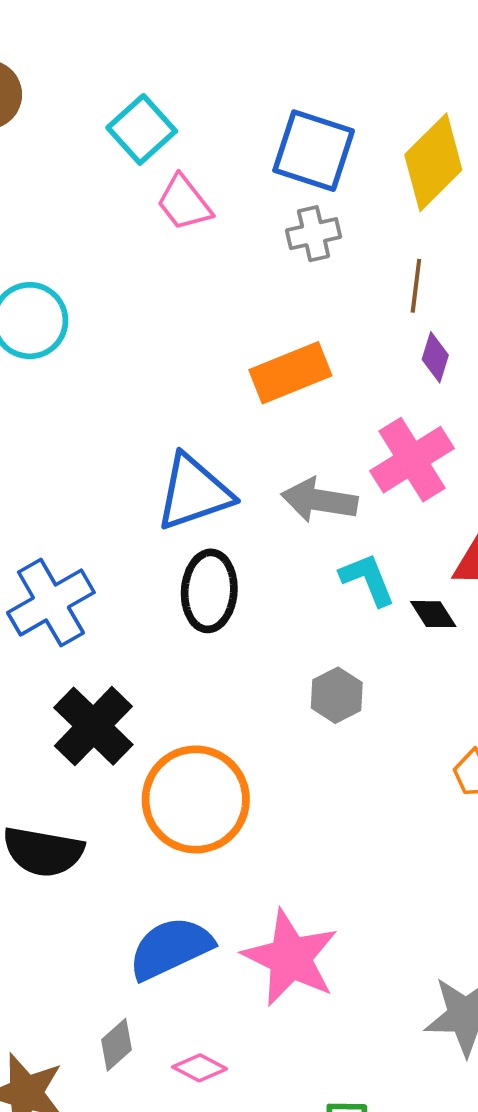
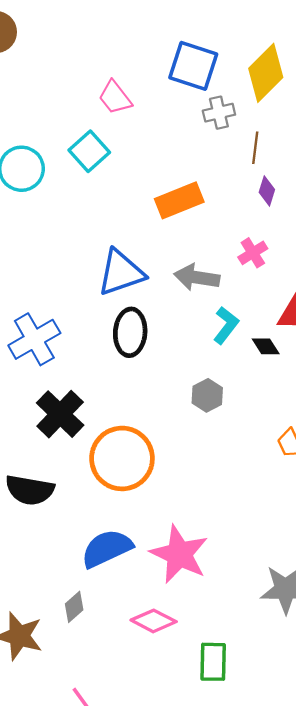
cyan square: (142, 129) -> (89, 151), moved
gray cross: (314, 234) -> (219, 113), moved
pink cross: (412, 460) -> (253, 253), size x0.6
cyan L-shape: (368, 579) -> (226, 325), turned 60
pink diamond: (200, 1068) -> (154, 621), moved, size x1.4

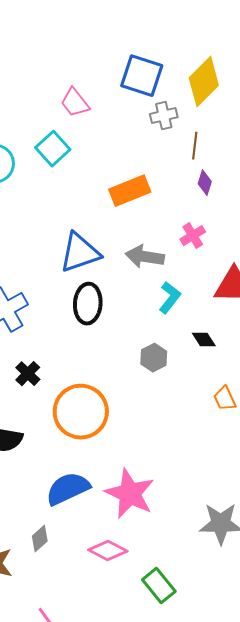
black diamond: (266, 346) -> (204, 340), moved
black cross: (60, 414) -> (28, 374), size x0.6
green rectangle: (213, 662) -> (159, 586), turned -40

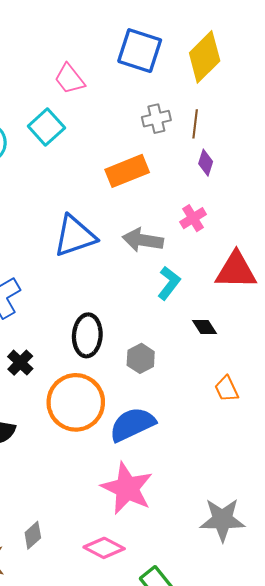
gray cross: (164, 116) -> (156, 119), moved
black ellipse: (88, 304) -> (87, 335), moved
gray hexagon: (154, 358) -> (141, 358), moved
blue semicircle: (68, 489) -> (132, 424), moved

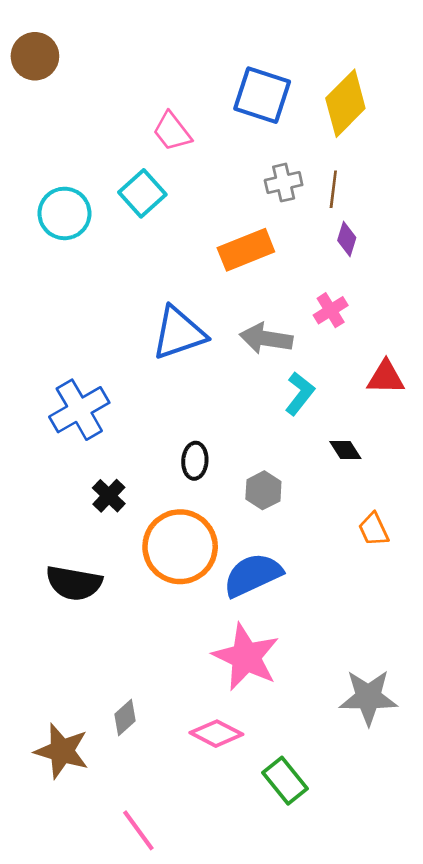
red triangle: (236, 270) -> (386, 377), size x0.7
black ellipse: (87, 335) -> (195, 461), size x0.7

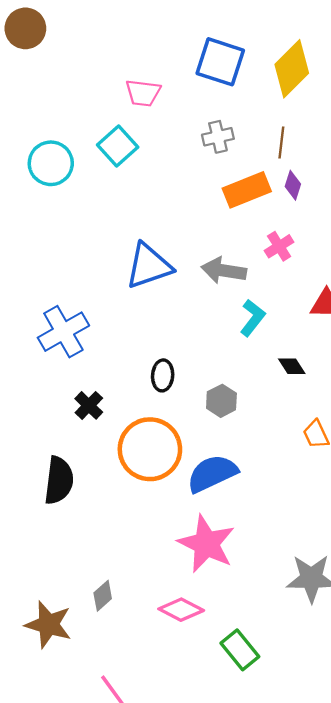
pink trapezoid: (172, 131) -> (143, 93), turned -45
gray cross: (284, 183) -> (218, 137), moved
orange rectangle: (246, 250) -> (247, 190), moved
black semicircle: (74, 583) -> (59, 480), turned -93

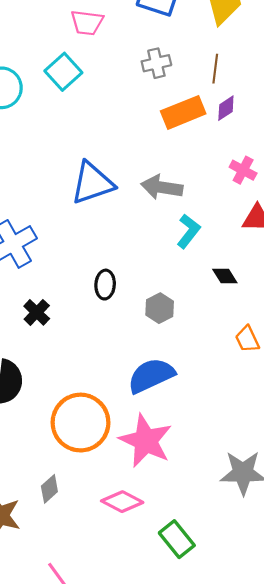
purple diamond: (293, 185) -> (226, 108), turned 40
pink cross: (279, 246) -> (243, 170), moved, turned -30
orange circle: (150, 449) -> (81, 423), moved

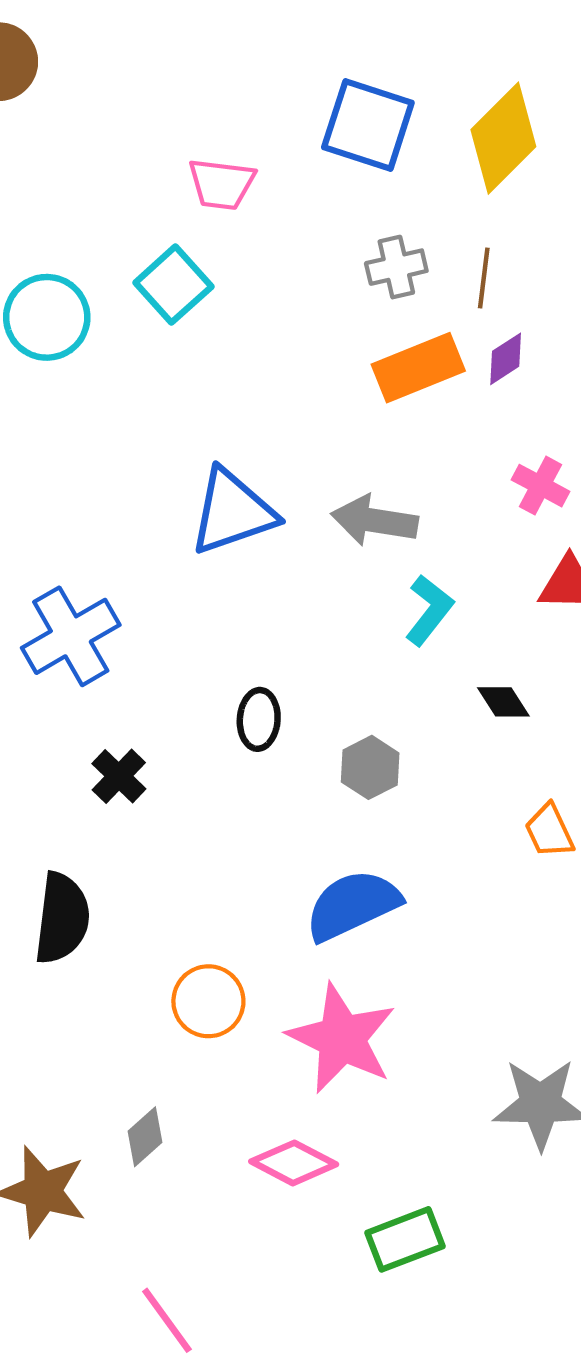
gray cross: (156, 63) -> (396, 267), moved
orange circle: (81, 423) -> (208, 1001), size x0.6
green rectangle: (177, 539) -> (405, 1239), turned -72

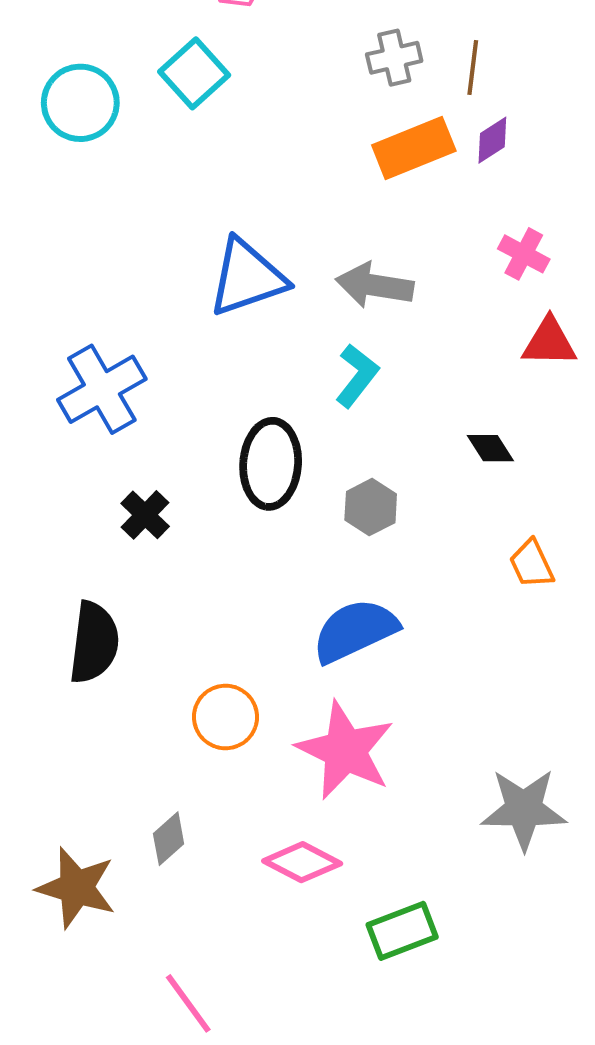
cyan L-shape: (429, 610) -> (357, 376), moved
black ellipse: (259, 719) -> (271, 464), size x1.6

